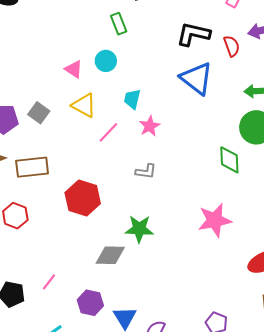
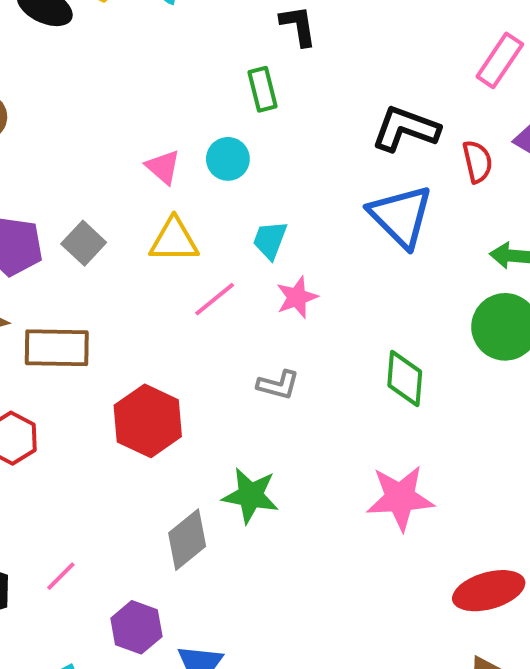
yellow triangle: (84, 105) -> (174, 240), turned -36
green diamond: (229, 160) -> (405, 378), moved
gray diamond: (110, 255) -> (187, 540), turned -48

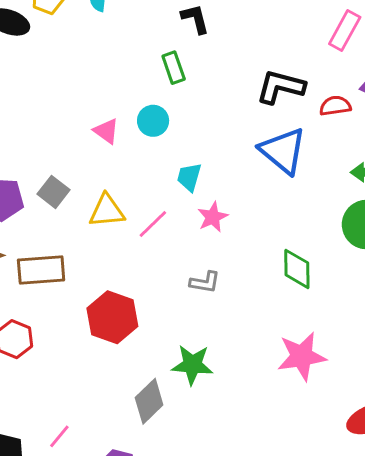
red semicircle: (477, 162) -> (335, 106), turned -80
yellow triangle: (174, 240) -> (107, 211), moved

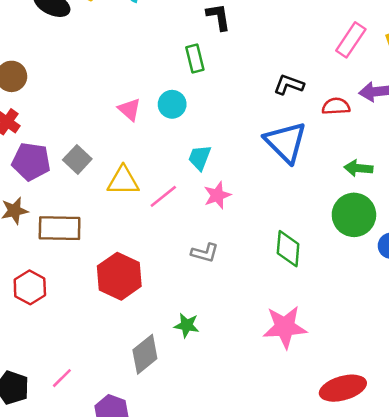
black L-shape: (281, 87) -> (289, 85), size x0.7
green star: (192, 365) -> (187, 325), size x0.7

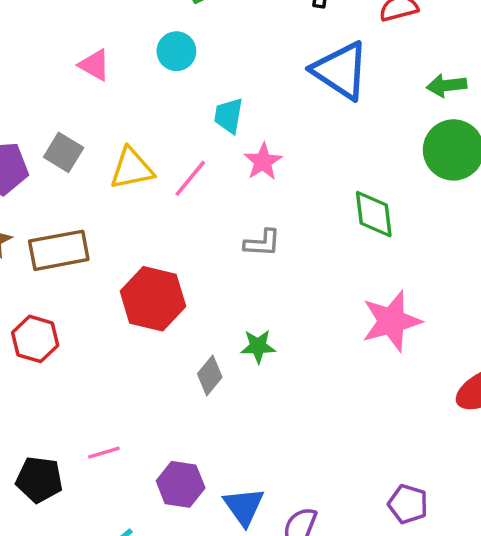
pink triangle: (129, 109) -> (94, 65), moved
gray diamond: (145, 354) -> (210, 375), moved, size x0.7
pink line: (62, 378) -> (104, 453), turned 40

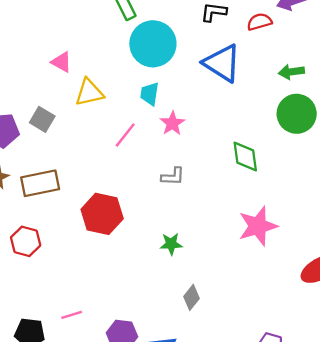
cyan circle: (176, 51) -> (153, 44), moved, size x1.8
yellow triangle: (132, 169) -> (89, 92), moved
gray diamond: (210, 375) -> (192, 297), moved

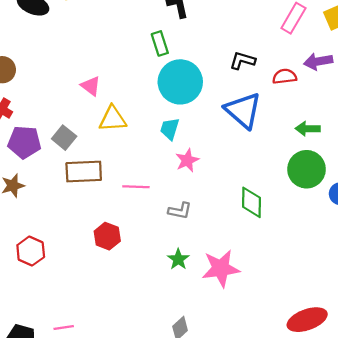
pink line: (125, 135) -> (136, 187), moved, turned 45
brown rectangle: (40, 183) -> (84, 171), moved
red hexagon: (102, 214) -> (107, 236), size x0.7
pink star: (258, 226) -> (221, 268), moved
green star: (171, 244) -> (178, 259), moved, turned 30

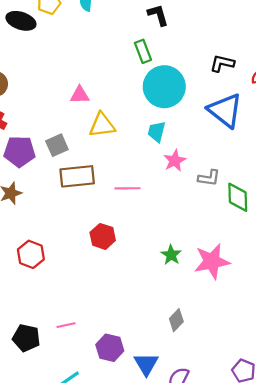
pink triangle: (91, 86) -> (80, 95), turned -36
gray square: (64, 138) -> (57, 145), turned 30
gray L-shape: (180, 211) -> (209, 178), moved

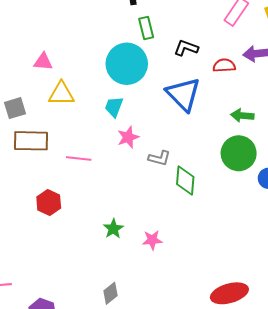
green rectangle: (143, 51) -> (146, 28), moved
pink star: (212, 261) -> (152, 240), size x0.6

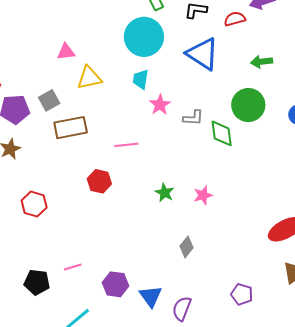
green circle: (239, 153) -> (248, 105), moved
pink line: (79, 159) -> (126, 145), moved
gray diamond: (111, 293) -> (186, 247), moved

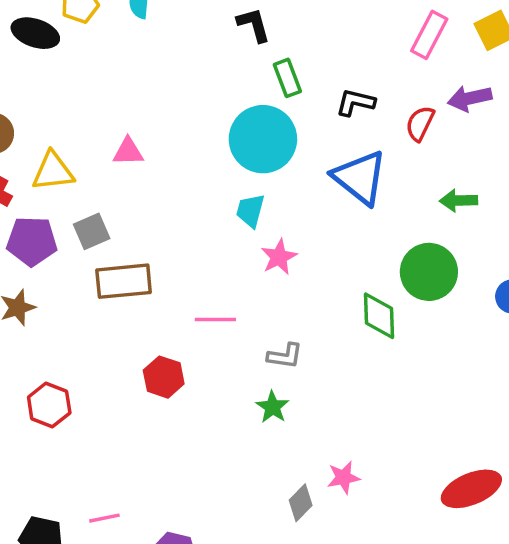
red semicircle: (235, 19) -> (420, 123), turned -55
yellow triangle: (89, 78) -> (53, 171), moved
gray L-shape: (193, 118) -> (285, 356), moved
pink star: (203, 195) -> (344, 478), moved

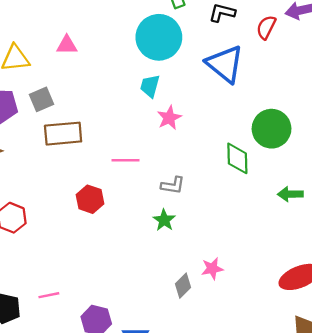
green arrow: (459, 201) -> (290, 194), moved

